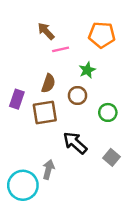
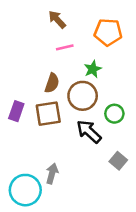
brown arrow: (46, 31) -> (57, 19), moved
brown circle: (77, 96) -> (83, 96), size x1.5
purple rectangle: (17, 99) -> (16, 111), moved
black arrow: (75, 143) -> (89, 131), moved

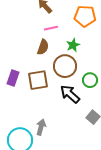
brown semicircle: (52, 83) -> (43, 47), moved

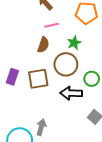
black arrow: (70, 94) -> (71, 93), turned -40

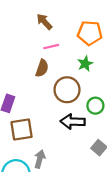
green star: (74, 43) -> (85, 64), moved
brown square: (38, 79) -> (22, 130), moved

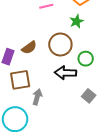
brown semicircle: (42, 68) -> (29, 48), moved, turned 35
gray arrow: (40, 159) -> (37, 97), moved

